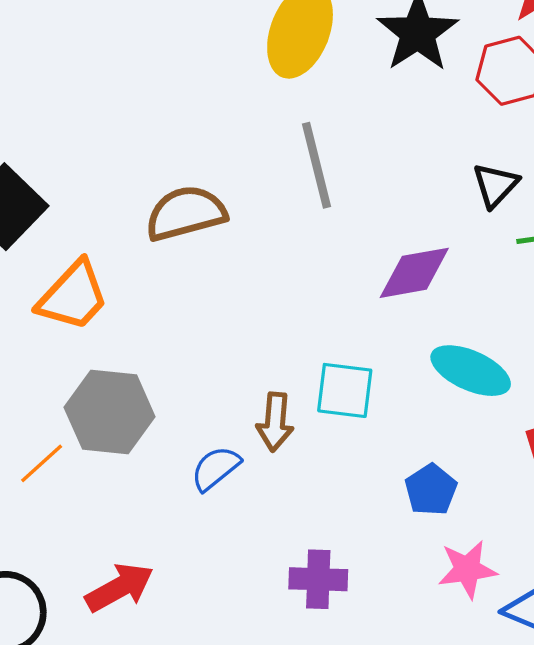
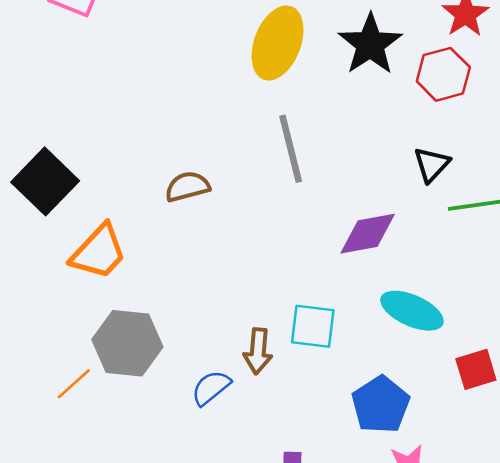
brown semicircle: (186, 213) -> (187, 187), size x0.7
blue pentagon: (431, 490) -> (381, 405), size x1.4

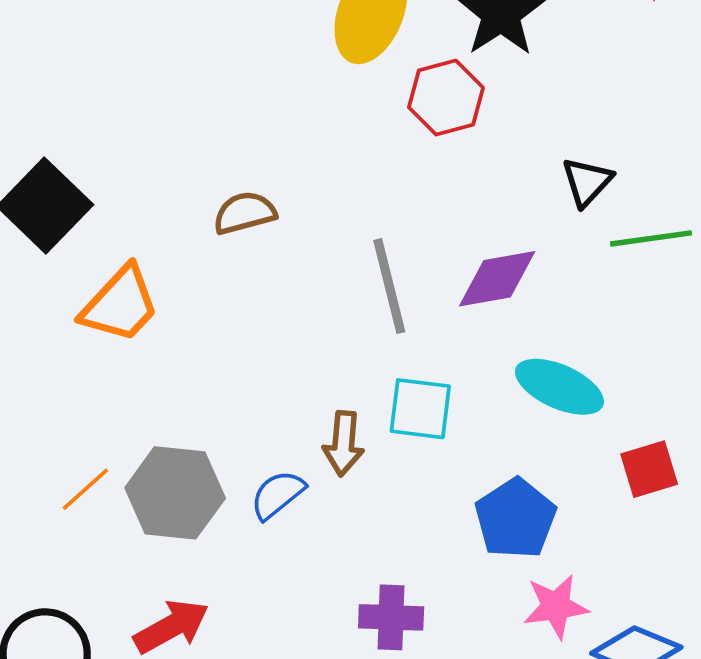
red hexagon: (443, 74) -> (446, 98), moved
gray line: (291, 149) -> (389, 286), moved
gray hexagon: (127, 343) -> (175, 493), moved

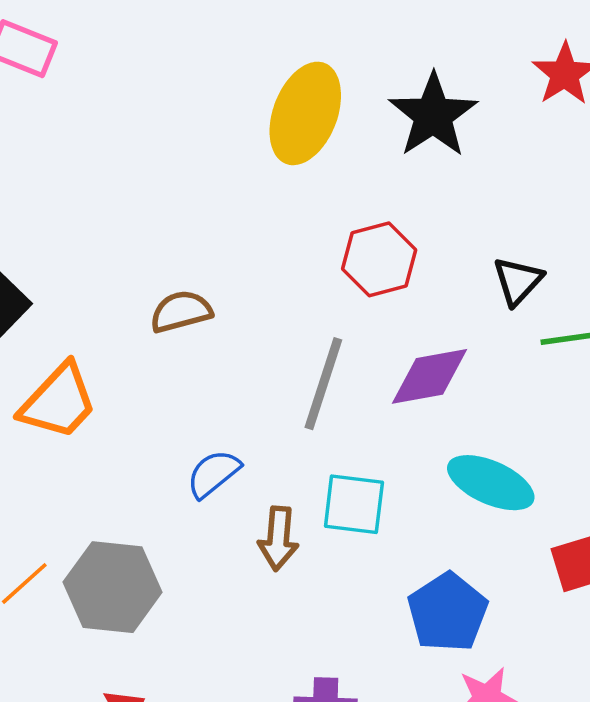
red hexagon: (446, 98) -> (379, 259), moved
gray line: (389, 286) -> (323, 384), turned 32
blue semicircle: (278, 495) -> (213, 474), moved

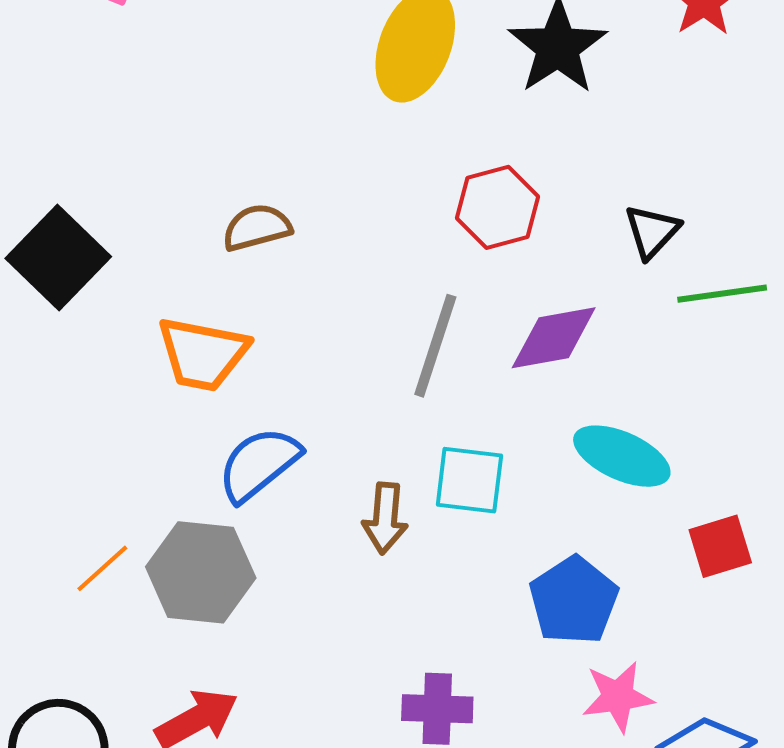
brown semicircle: (181, 312) -> (257, 227), moved
orange trapezoid: (59, 402) -> (203, 354), moved, turned 58
blue semicircle: (213, 474) -> (259, 464), moved, size x1.4

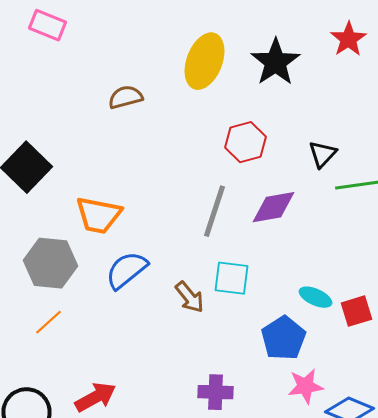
brown semicircle: (257, 227) -> (126, 97), moved
cyan ellipse: (622, 456) -> (316, 297), moved, size x0.7
brown arrow: (385, 518) -> (190, 297), turned -44
gray hexagon: (201, 572) -> (50, 263), moved

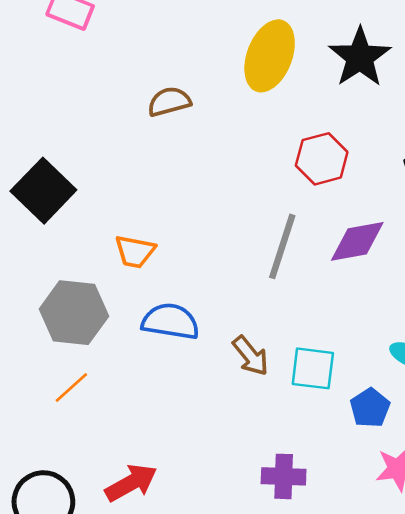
orange trapezoid: (98, 215) -> (135, 252), size x0.7
blue semicircle: (126, 270) -> (170, 321), turned 48
cyan square: (232, 278) -> (313, 368), moved
blue pentagon: (284, 338) -> (370, 408), size x0.7

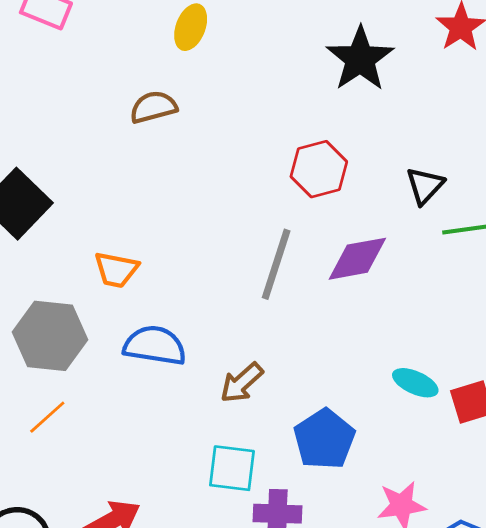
yellow ellipse: (270, 56) -> (191, 27), moved, size x0.6
brown arrow: (251, 356) -> (242, 383), turned 87
cyan square: (313, 368) -> (232, 468), moved
blue pentagon: (370, 408) -> (324, 439), moved, size x1.4

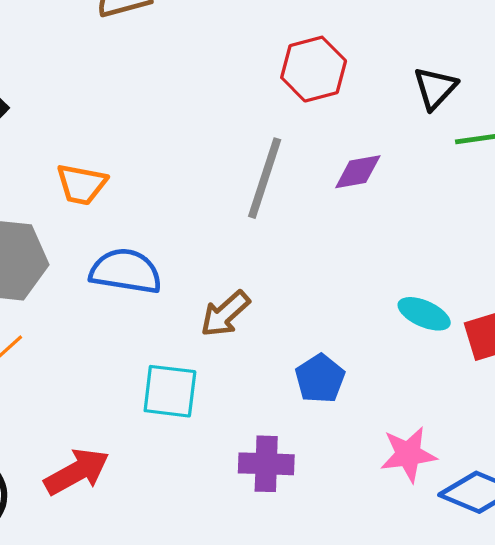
purple diamond: (357, 259) -> (358, 172), size x0.7
blue pentagon: (324, 439) -> (320, 379), size x0.7
cyan square: (232, 468) -> (170, 391), moved

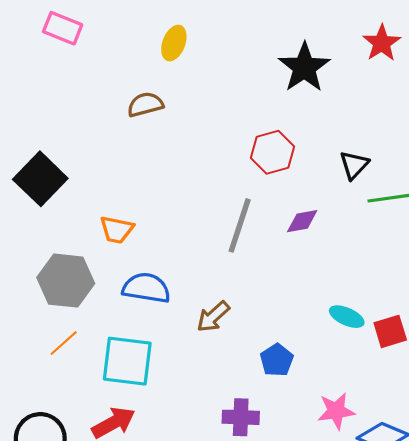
cyan square: (170, 391) -> (127, 361), moved, size x1.4

